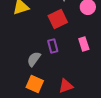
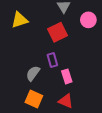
pink rectangle: (84, 44) -> (67, 76), moved
red triangle: (66, 86) -> (66, 101), turned 42

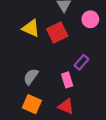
yellow triangle: (20, 20) -> (31, 28), moved, turned 42
purple rectangle: (52, 60) -> (82, 62), moved, turned 56

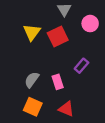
yellow triangle: (31, 28) -> (32, 32), turned 42
pink rectangle: (67, 80) -> (58, 82), moved

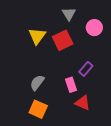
pink rectangle: (58, 82) -> (71, 85), moved
red triangle: (66, 109) -> (83, 103), moved

